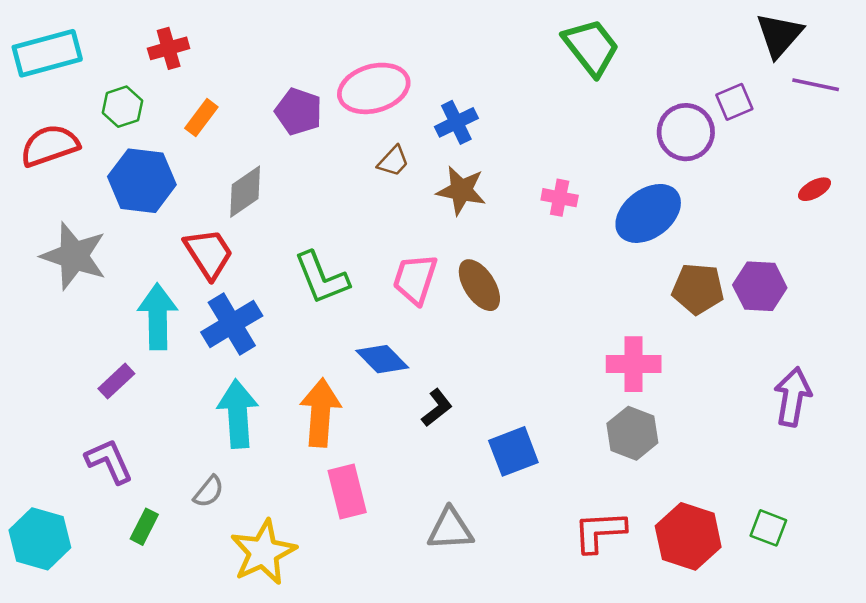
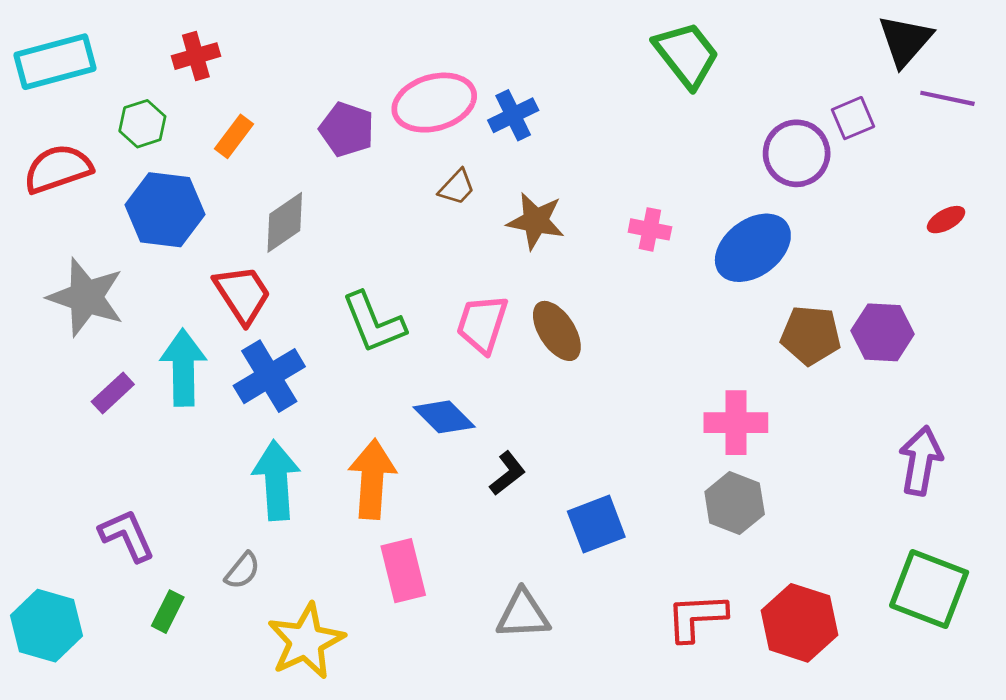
blue cross: (456, 122) -> (513, 115), moved
purple rectangle: (116, 381) -> (113, 393), moved
green square: (768, 528) -> (929, 589), moved, size x1.8

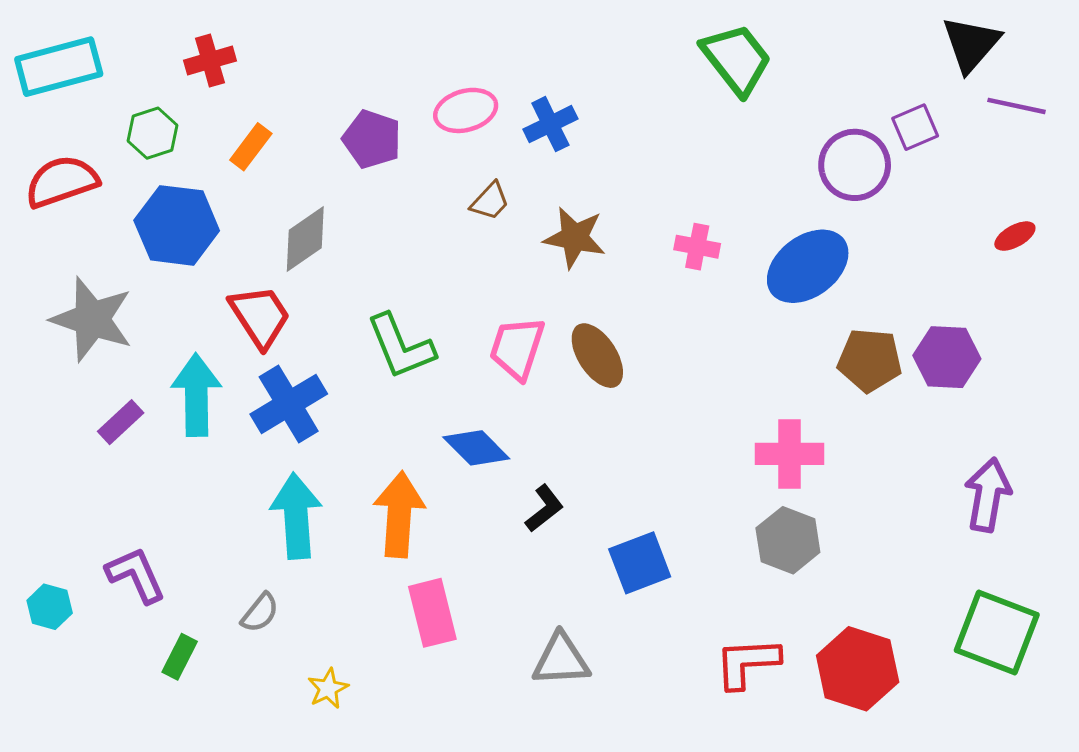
pink ellipse: (434, 103) -> (466, 110), size x0.7
cyan hexagon: (47, 626) -> (50, 607), moved, size x0.6
yellow star: (306, 641) -> (328, 688), size x0.5

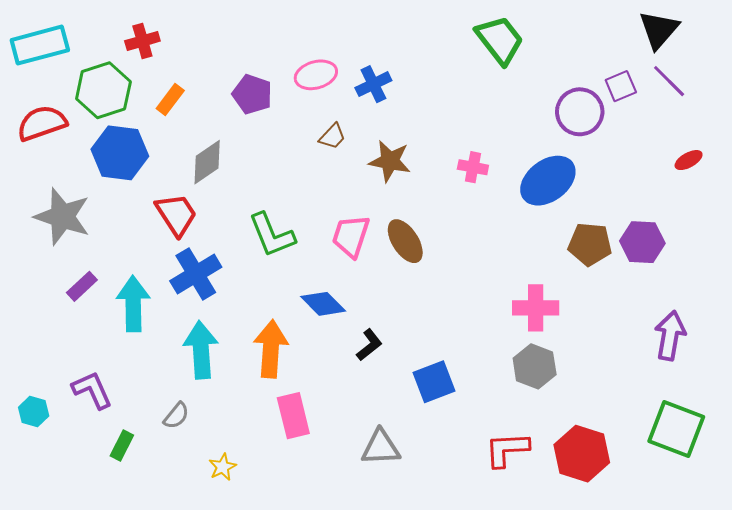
purple line: (1016, 106) -> (669, 81), moved, turned 33
green hexagon: (152, 133) -> (103, 90), size x1.6
cyan arrow: (196, 395) -> (133, 304), moved

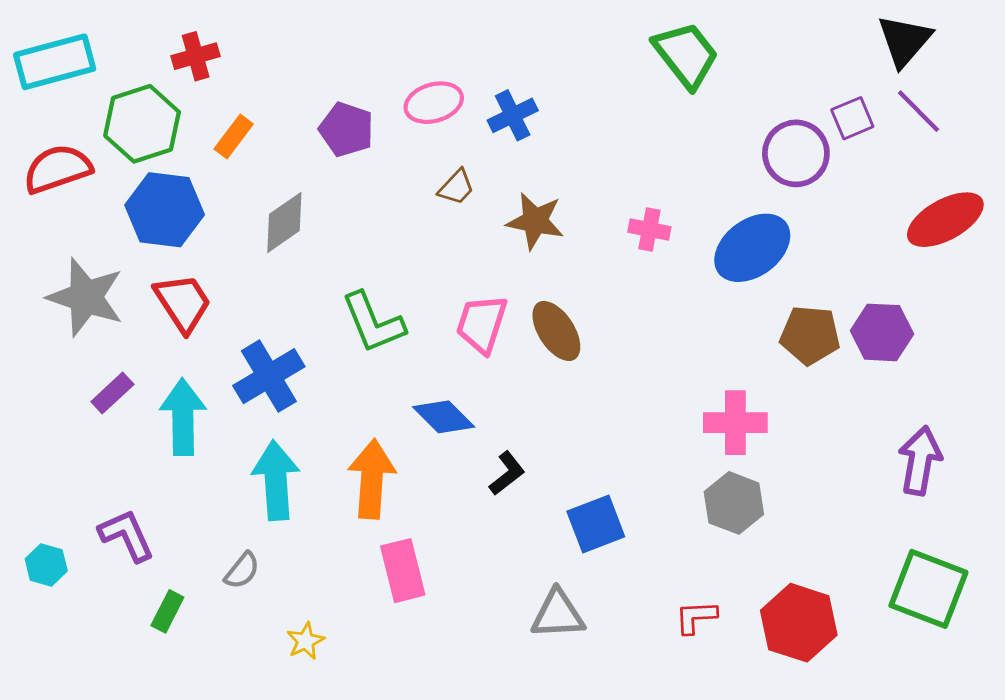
red ellipse: (689, 160) -> (945, 220), size x2.0
red trapezoid: (176, 214) -> (183, 303), moved
gray triangle: (381, 447) -> (558, 614), moved
red L-shape: (507, 450) -> (696, 617), size x0.7

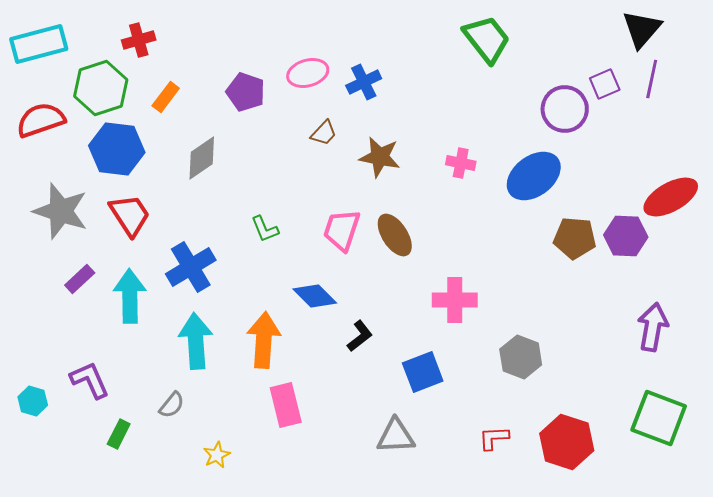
purple line: (919, 111) -> (652, 79), turned 57
red ellipse: (945, 220) -> (671, 197), moved
green L-shape: (373, 323) -> (265, 229), size x0.6
pink cross: (735, 423) -> (455, 300), moved

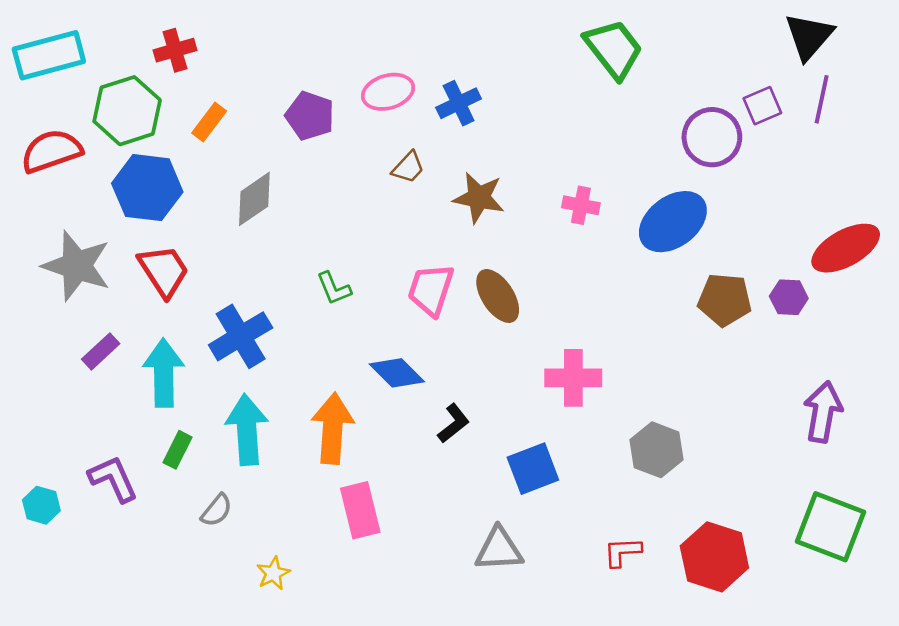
purple hexagon: (626, 236) -> (789, 297), size x0.7
green rectangle: (119, 434) -> (178, 450), moved

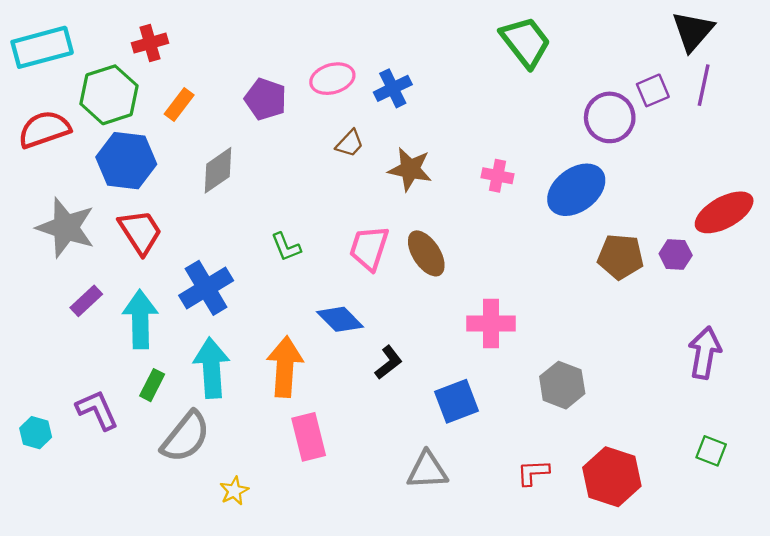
gray semicircle: (217, 510) -> (186, 437), size x1.8
green square: (830, 527) -> (711, 451), size x0.5

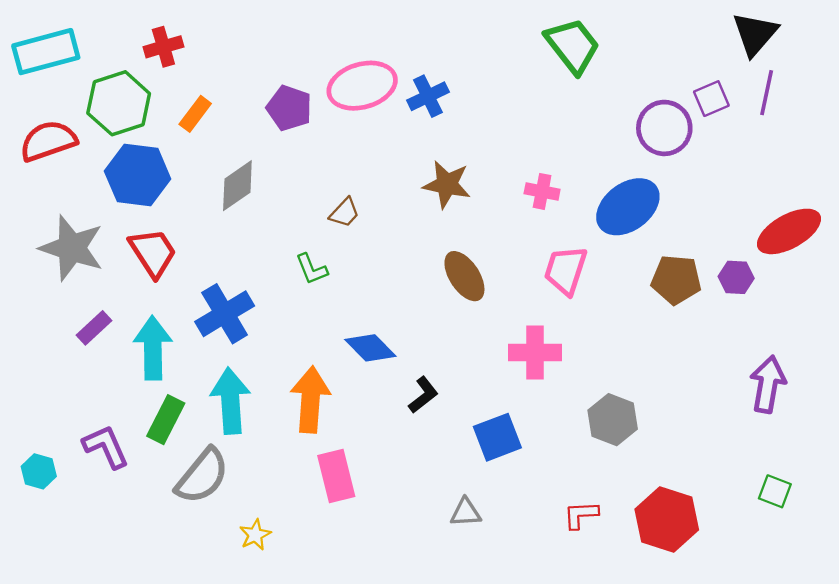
pink ellipse: (332, 79) -> (362, 86), size x1.4
brown trapezoid: (350, 143) -> (345, 213), moved
pink trapezoid: (369, 248) -> (566, 270), moved
green rectangle: (152, 385) -> (166, 420), size x1.4
gray triangle: (427, 470) -> (466, 512), size x0.7

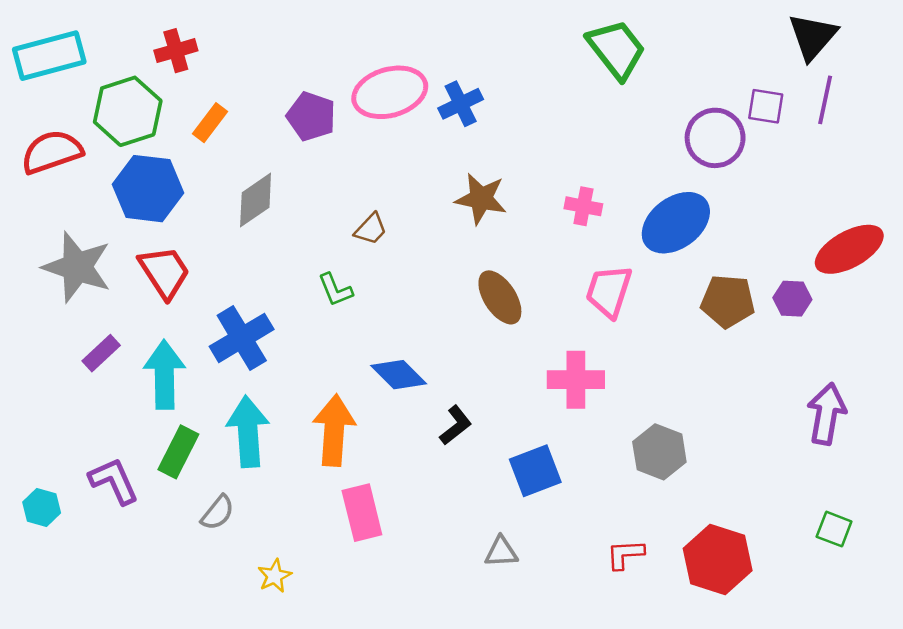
purple square: (711, 99) -> (766, 106), turned 32
gray semicircle: (202, 476) -> (218, 513), size x0.6

